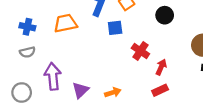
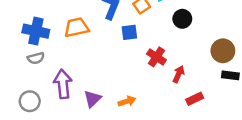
blue cross: (27, 27) -> (36, 31), size x1.5
red rectangle: (160, 90) -> (195, 99), moved

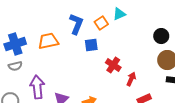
black circle: (182, 19) -> (161, 36), moved
blue cross: (36, 31) -> (15, 44), turned -30

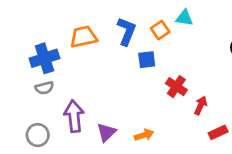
cyan triangle: (119, 14) -> (184, 18), turned 32
orange trapezoid: (48, 41) -> (83, 37), moved

